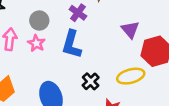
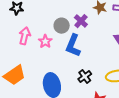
gray circle: (39, 21) -> (62, 26), moved

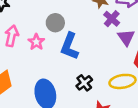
purple cross: (81, 21) -> (112, 19), moved

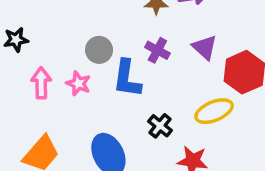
purple cross: (112, 19) -> (157, 50), moved

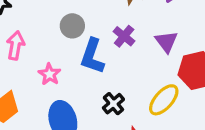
pink star: (78, 84) -> (50, 74), moved
yellow ellipse: (214, 111) -> (164, 100), turned -36

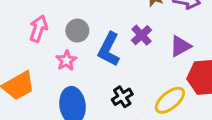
gray circle: (72, 26) -> (77, 31), moved
purple triangle: (166, 42) -> (180, 46), turned 30

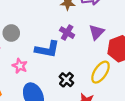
gray circle: (77, 31) -> (11, 33), moved
blue L-shape: (109, 49) -> (47, 49), turned -90

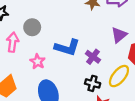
purple cross: (67, 33) -> (93, 57), moved
black cross: (66, 80) -> (93, 83), moved, turned -32

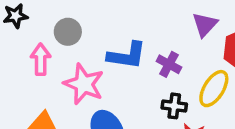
pink star: (38, 62) -> (84, 84), size x1.6

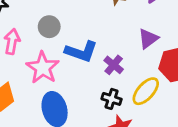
gray circle: (68, 32) -> (49, 27), moved

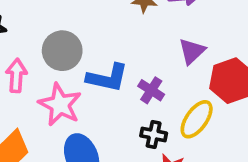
gray circle: (49, 27) -> (62, 51), size x1.4

